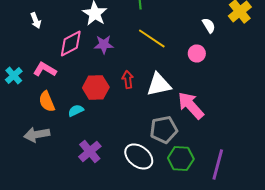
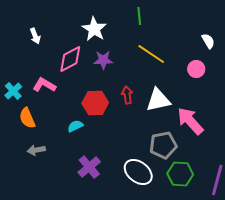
orange semicircle: (47, 102) -> (27, 118), moved
gray arrow: (37, 134) -> (36, 150), size x0.7

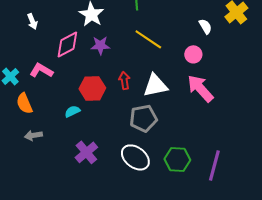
pink arrow: (190, 121) -> (200, 88), moved
gray pentagon: (163, 145) -> (143, 118), moved

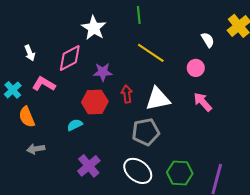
white arrow: (32, 21) -> (30, 53), moved
purple star: (100, 45) -> (103, 72), moved
pink arrow: (200, 88) -> (203, 102), size x0.7

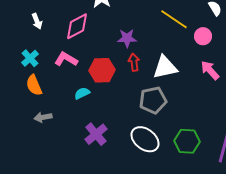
yellow line: (151, 53) -> (174, 19), moved
purple star: (103, 72) -> (127, 38), moved
pink L-shape: (44, 84) -> (66, 59), moved
cyan cross: (13, 90) -> (30, 58), moved

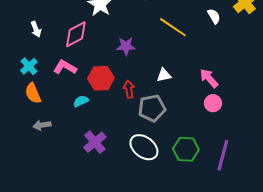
pink circle: (203, 36) -> (213, 103), moved
red arrow: (134, 62) -> (129, 89), moved
white triangle: (165, 67) -> (164, 75), size x0.6

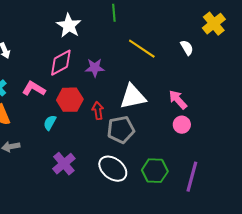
white semicircle: (214, 16) -> (187, 48), moved
pink diamond: (76, 34) -> (61, 63), moved
white triangle: (164, 75) -> (133, 97), size x1.8
cyan semicircle: (81, 101) -> (50, 123), turned -35

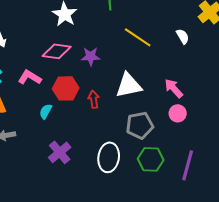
pink diamond: (61, 63) -> (57, 51), turned 36
gray pentagon: (121, 130) -> (140, 125), moved
white ellipse: (113, 169) -> (109, 157), turned 60

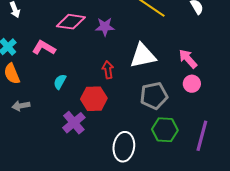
red hexagon: (66, 88) -> (94, 99), moved
white ellipse: (109, 157) -> (124, 147), moved

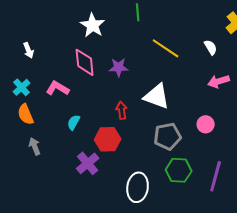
pink diamond: (71, 22) -> (85, 62), turned 76
white triangle: (143, 56) -> (157, 96), turned 32
pink arrow: (188, 59) -> (219, 81), moved, turned -65
gray arrow: (21, 106) -> (35, 146), turned 78

